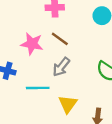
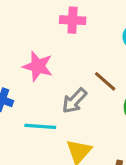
brown line: (60, 39) -> (105, 81), moved

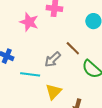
pink star: (38, 66) -> (29, 22), moved

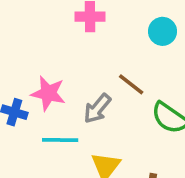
pink star: (29, 22) -> (48, 93), moved

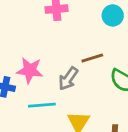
brown line: (131, 84) -> (92, 58), turned -50

